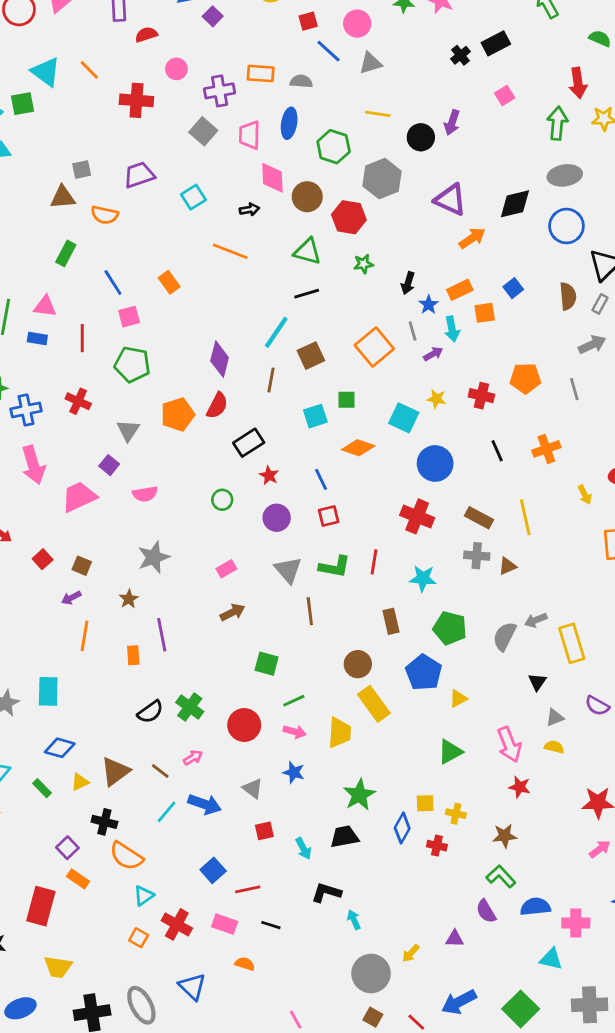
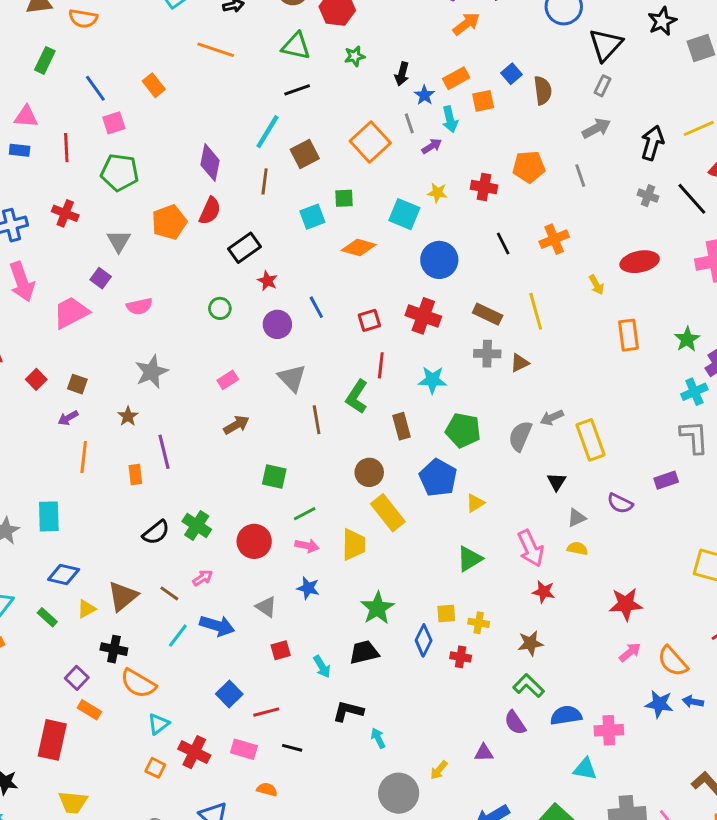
brown semicircle: (568, 296) -> (543, 90), moved
blue line: (321, 479) -> (316, 307), moved
red square: (329, 516) -> (369, 320), moved
green L-shape: (335, 567) -> (357, 397), moved, turned 116

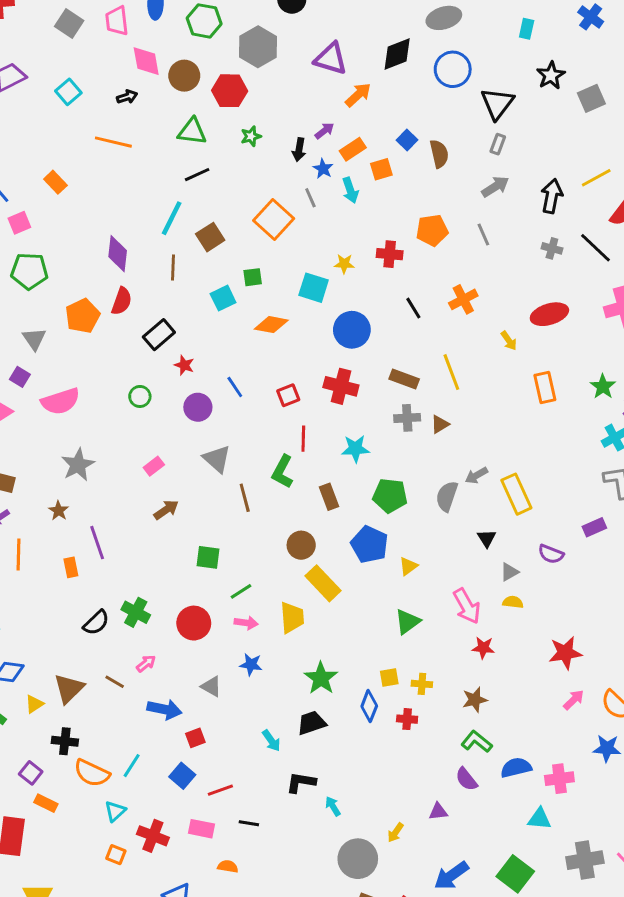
purple arrow: (432, 146) -> (324, 131), moved
pink semicircle: (139, 306) -> (60, 401), size x1.5
cyan line: (178, 636) -> (132, 766), moved
red square: (281, 650) -> (195, 738), moved

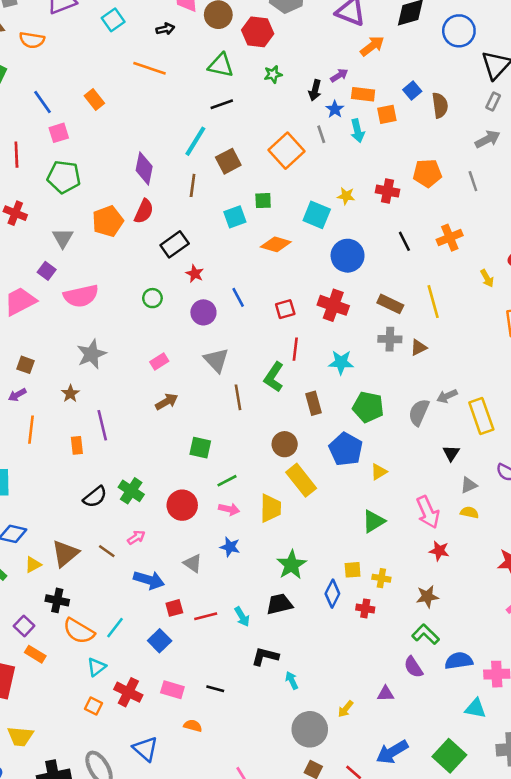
orange rectangle: (353, 149) -> (363, 94), turned 35
red line: (220, 790) -> (206, 616), moved

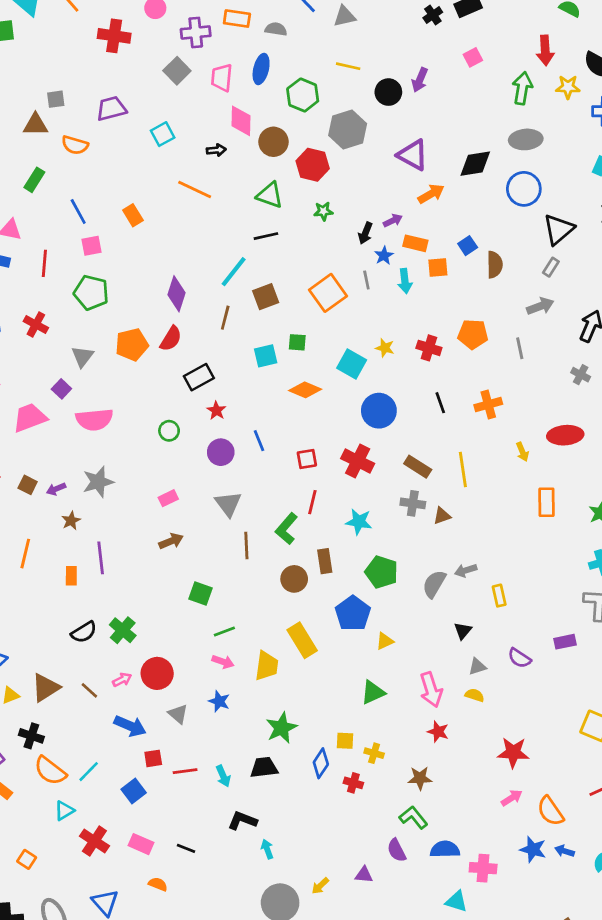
purple arrow: (17, 395) -> (56, 489), moved
yellow rectangle: (481, 416) -> (499, 596), size x0.6
brown circle: (285, 444) -> (294, 579), moved
red circle: (182, 505) -> (157, 673), moved
orange square: (94, 706) -> (27, 859), moved

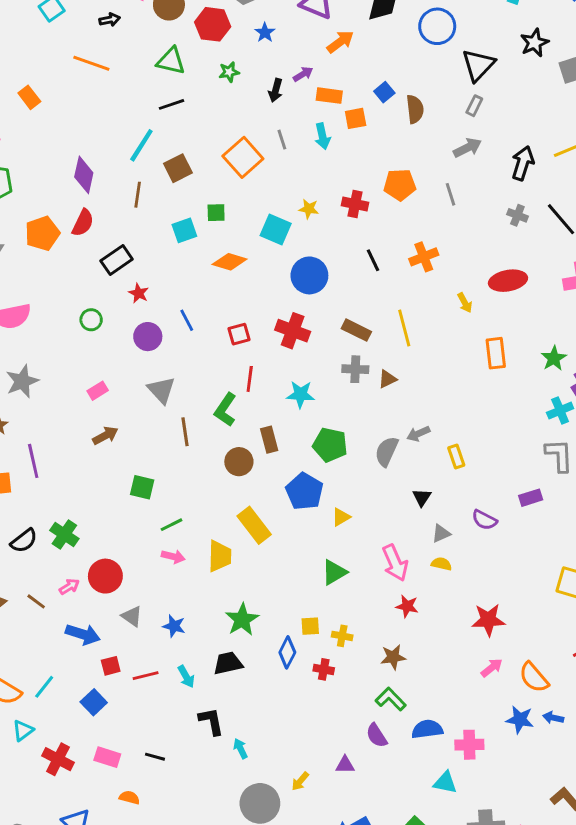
blue star: (384, 256) -> (265, 32), moved
blue star: (219, 701) -> (174, 626), moved
black L-shape: (242, 821) -> (211, 721), turned 64

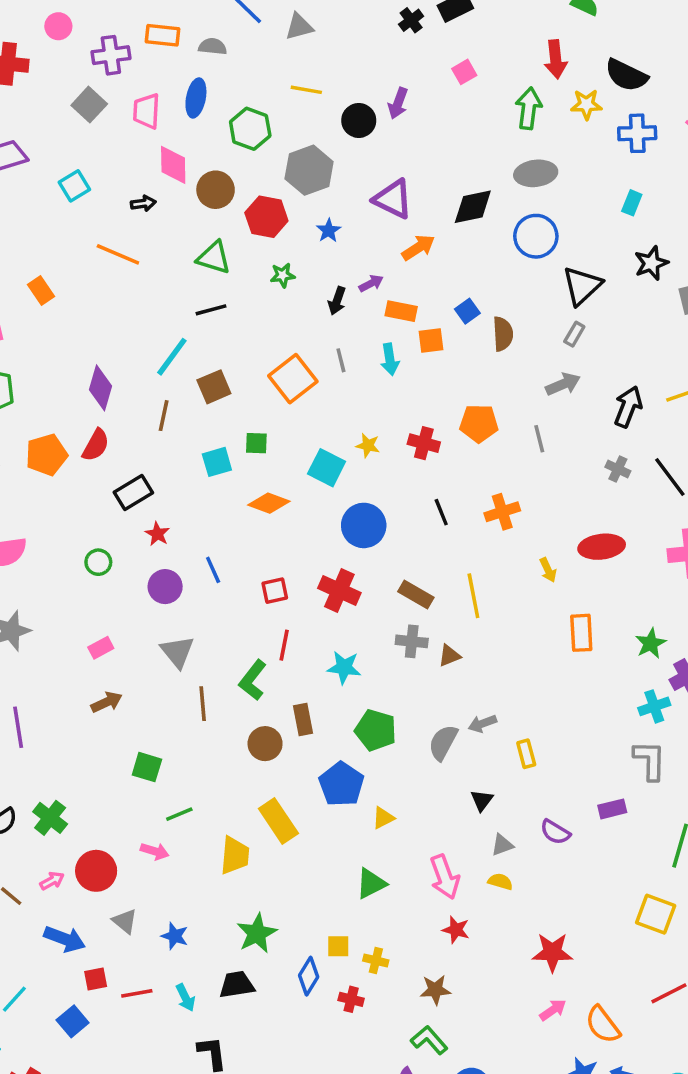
pink arrow: (173, 557) -> (155, 851), moved

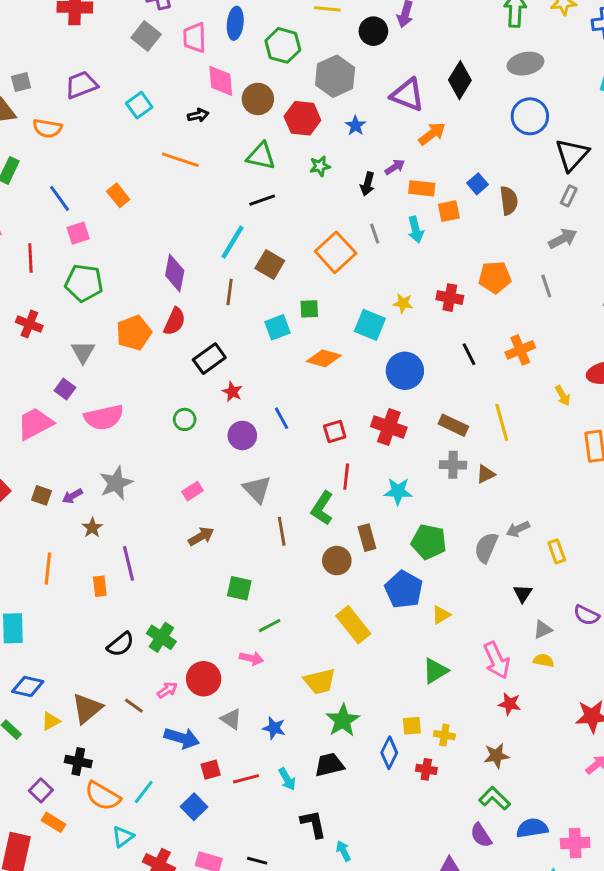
black diamond: (473, 207) -> (460, 80), moved, turned -42
brown square: (214, 387) -> (270, 264), turned -32
yellow trapezoid: (235, 855) -> (320, 681), moved, turned 76

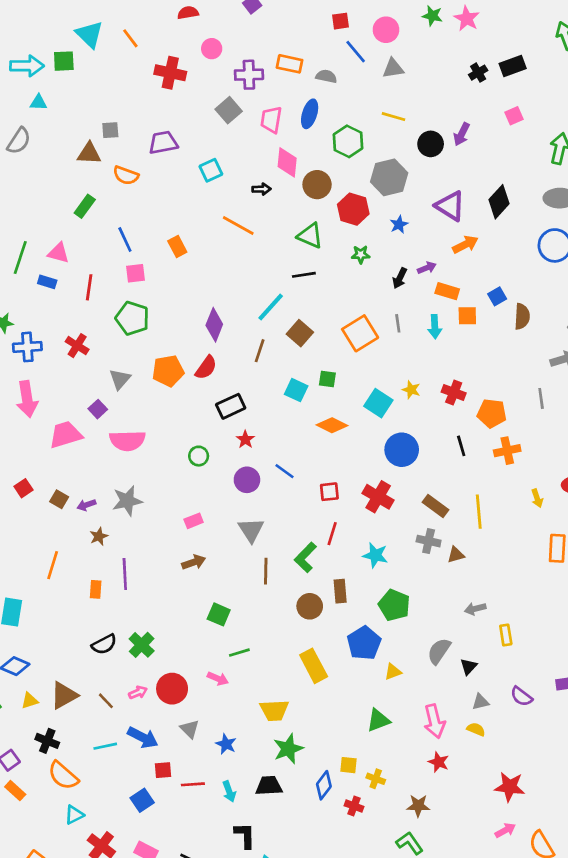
orange pentagon: (495, 277) -> (492, 413), moved
cyan square: (277, 327) -> (296, 390), turned 35
blue line: (281, 418) -> (284, 471), turned -36
gray semicircle: (486, 548) -> (439, 651), moved
cyan line: (144, 792) -> (105, 746), moved, turned 30

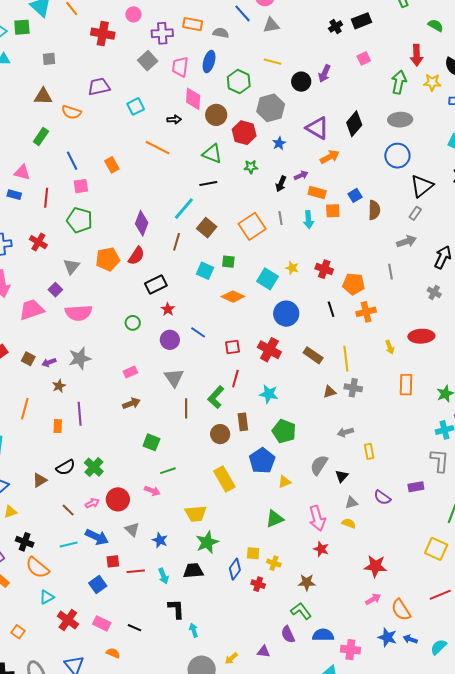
gray square: (110, 130) -> (49, 59), moved
gray cross: (429, 541) -> (353, 388), moved
brown triangle: (64, 695) -> (40, 480), moved, size x0.7

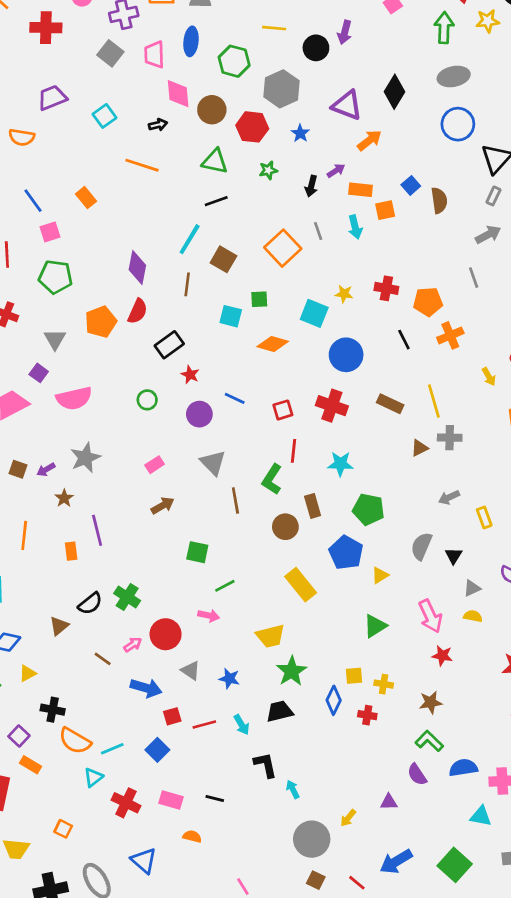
cyan line: (69, 544) -> (112, 749), moved

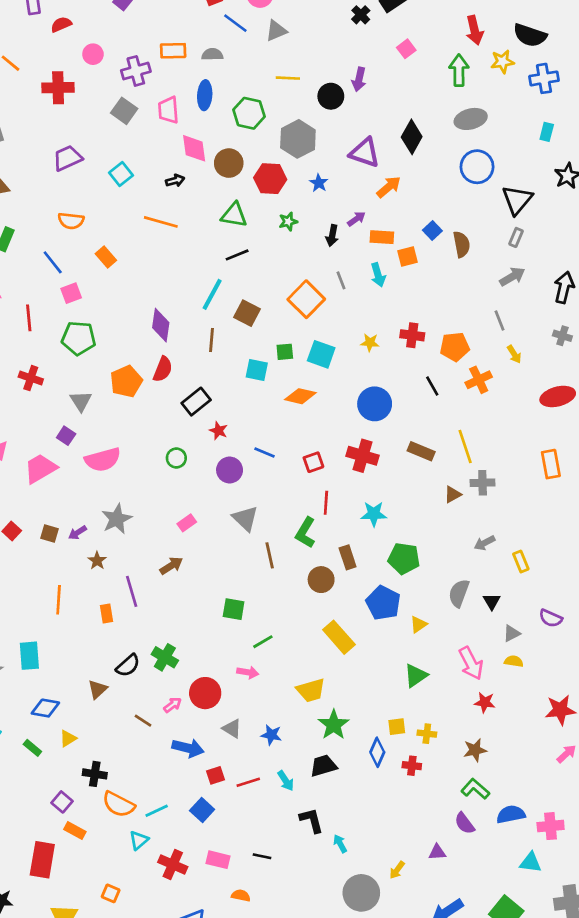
orange semicircle: (22, 137) -> (71, 221), moved
cyan square: (314, 313) -> (321, 354), moved
yellow arrow: (489, 377) -> (514, 354), moved
brown arrow: (163, 506) -> (171, 566), moved

